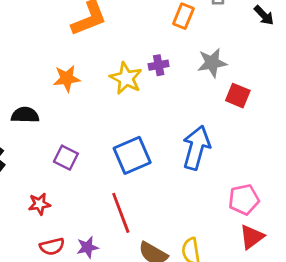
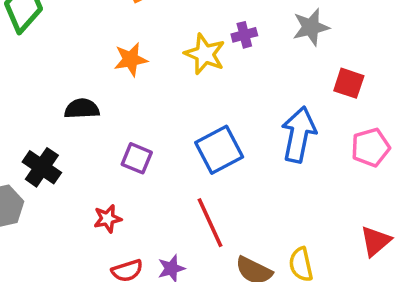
red square: (238, 96) -> (349, 83), moved
pink pentagon: (244, 199) -> (370, 147), moved

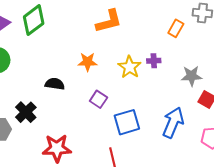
gray star: (311, 27) -> (191, 76), moved
purple square: (137, 158) -> (98, 99), moved
red star: (108, 219) -> (57, 148), size x1.8

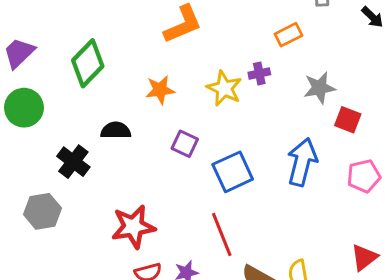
green diamond: (34, 20) -> (88, 63), moved
orange rectangle: (176, 28) -> (288, 35), moved, turned 42
black cross: (26, 112) -> (73, 162), moved

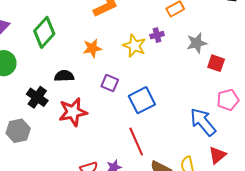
blue arrow: (302, 162) -> (203, 122), moved, turned -52
red star: (133, 227) -> (73, 112), moved
red triangle: (364, 257) -> (217, 155), moved

